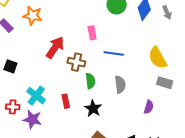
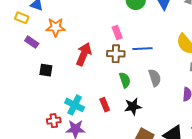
brown cross: (76, 62) -> (116, 54), moved
black square: (10, 66) -> (46, 70), moved
black star: (93, 108) -> (133, 107), turned -30

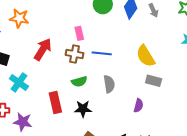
green semicircle: (125, 80) -> (79, 81), turned 84
cyan cross: (75, 105) -> (19, 82), moved
red rectangle: (105, 105) -> (55, 103), size x1.5

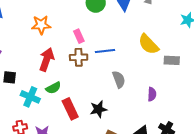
orange star: (19, 18) -> (41, 25), moved
green semicircle: (79, 81) -> (53, 88), moved
gray rectangle: (154, 81) -> (172, 60), moved

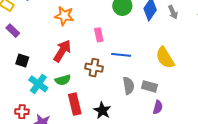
brown cross: (79, 57) -> (94, 68), moved
gray rectangle: (172, 60) -> (150, 86), moved
black star: (98, 109) -> (102, 110), turned 30

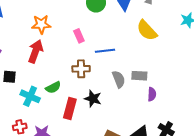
red arrow: (62, 51) -> (36, 51), moved
yellow semicircle: (165, 58) -> (147, 30), moved
red rectangle: (75, 104) -> (70, 108), turned 40
black star: (102, 110) -> (93, 99), moved

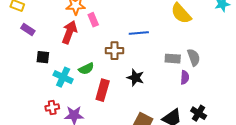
pink rectangle: (79, 36) -> (93, 20), moved
gray semicircle: (119, 79) -> (194, 57), moved
black star: (93, 99) -> (135, 78), moved

